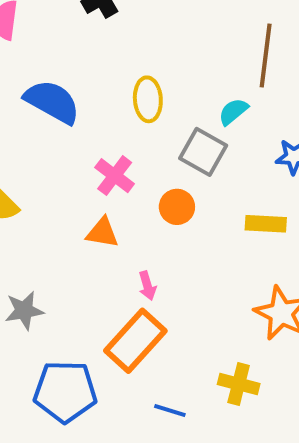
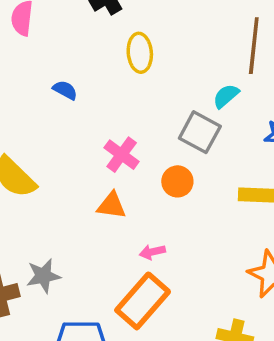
yellow ellipse: (148, 99) -> (140, 53), moved
blue semicircle: (52, 102) -> (65, 90), size x0.5
pink arrow: (147, 286) -> (152, 252), turned 95

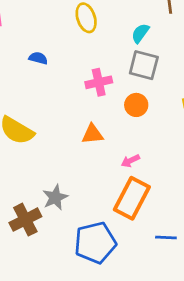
cyan semicircle: (226, 96) -> (140, 33), moved
pink cross: (122, 155) -> (99, 82), moved, turned -35

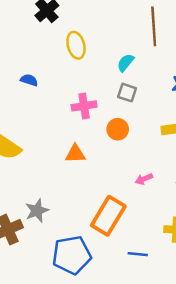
gray square: (144, 65) -> (127, 93), size x0.7
pink arrow: (130, 161) -> (144, 179), moved

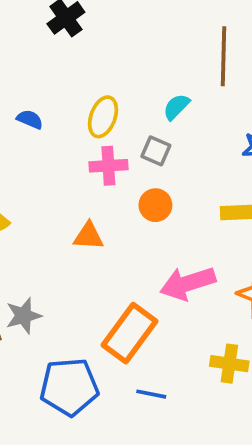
yellow ellipse: (76, 45) -> (103, 117), moved, turned 30
gray square: (127, 93) -> (156, 151), moved
pink arrow: (144, 179) -> (188, 283), size x2.0
blue line: (138, 254) -> (151, 394), moved

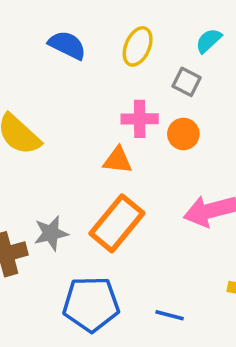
blue semicircle: (30, 119) -> (67, 45), size x1.5
pink cross: (108, 166) -> (140, 119), moved
orange rectangle: (129, 333) -> (117, 223), moved

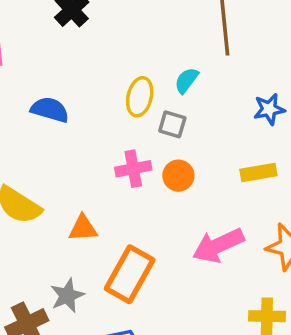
yellow ellipse: (138, 46) -> (140, 97), moved
orange triangle: (118, 160) -> (83, 228), moved

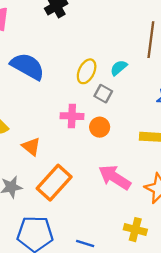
blue semicircle: (50, 110) -> (28, 66), size x1.4
orange triangle: (83, 228) -> (31, 147), turned 30
pink arrow: (218, 245) -> (115, 177), turned 44

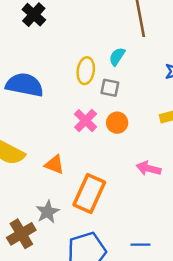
pink cross: (72, 116) -> (86, 121), turned -30
pink arrow: (115, 177) -> (149, 168), size x0.7

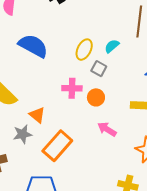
pink cross: (86, 121) -> (72, 88), turned 30
pink arrow: (149, 168) -> (107, 129), moved
gray star: (48, 212) -> (23, 134), moved

